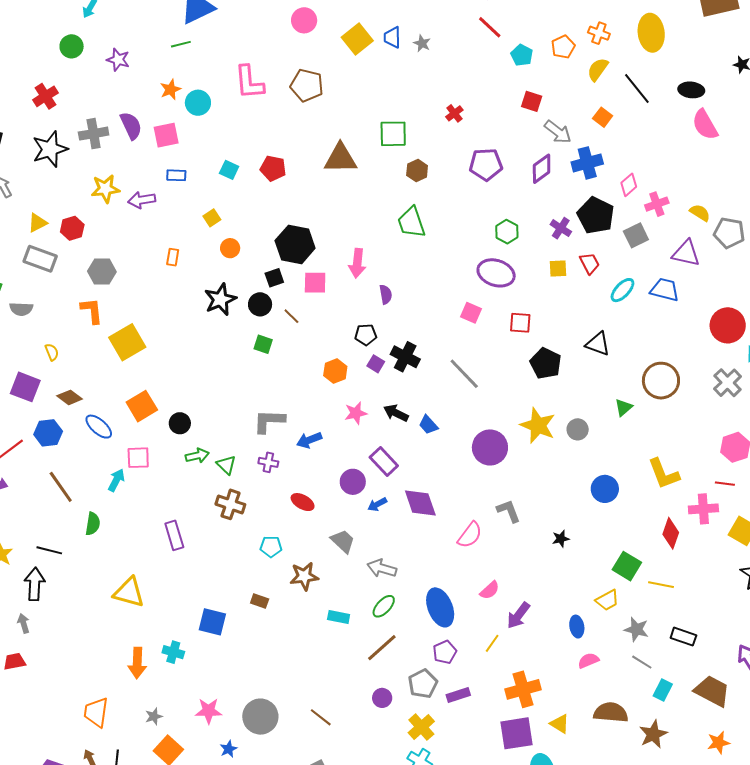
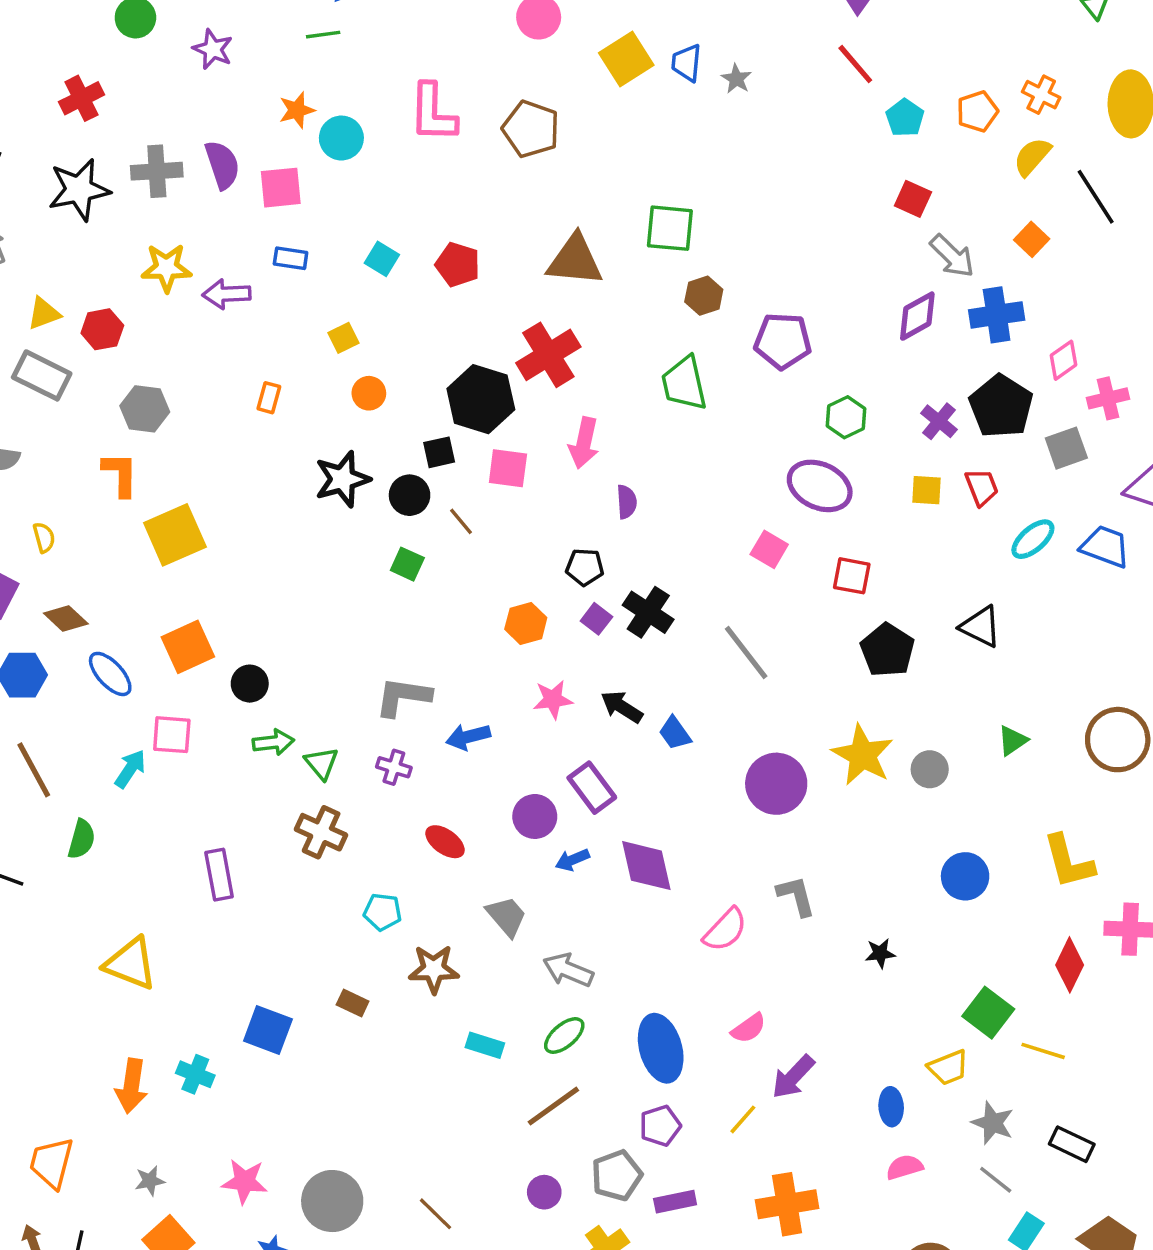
red cross: (454, 113) -> (548, 355), moved, size x2.0
purple pentagon: (486, 164) -> (783, 341), moved
brown circle: (661, 381) -> (1118, 740), moved

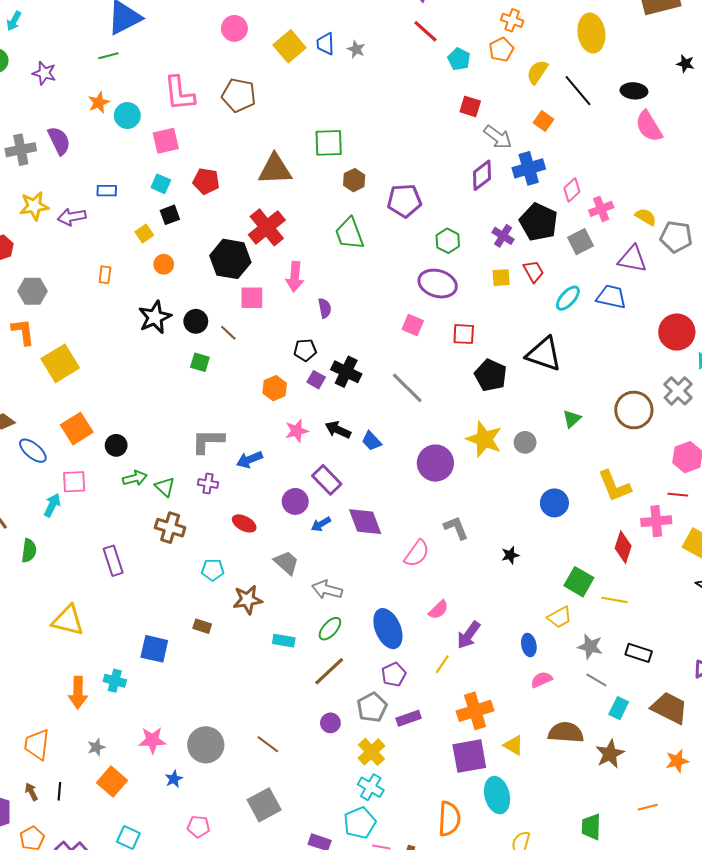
orange cross: (1041, 95) -> (512, 20), moved
pink square: (281, 188) -> (166, 141), moved
black square: (439, 452) -> (170, 215), moved
black triangle: (981, 627) -> (544, 354), size x1.4

